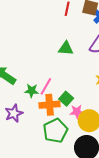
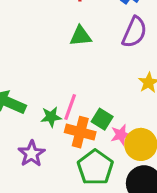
green triangle: (66, 48) -> (81, 36), moved
orange cross: (50, 105) -> (80, 132), turned 30

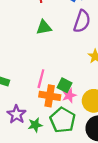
green star: (51, 117) -> (35, 125), moved
pink star: (121, 135) -> (69, 95), moved

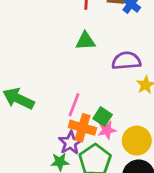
purple semicircle: (82, 21) -> (126, 61), moved, turned -120
purple star: (16, 114) -> (70, 143), moved

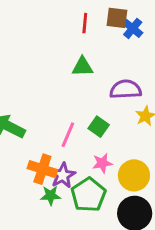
green square: (103, 117) -> (99, 127), moved
orange cross: (82, 128) -> (42, 169), moved

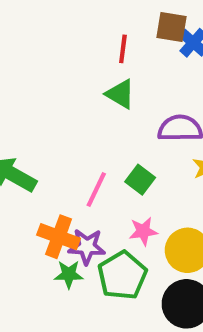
red line: (85, 23) -> (123, 49), moved
green triangle: (82, 67) -> (120, 94), turned 30
purple star: (63, 175) -> (87, 247), turned 30

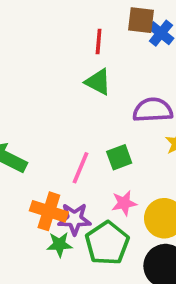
green square: (140, 180) -> (119, 157), turned 35

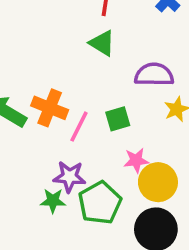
pink star: (124, 203) -> (136, 160), moved
orange cross: (49, 211) -> (50, 108), moved

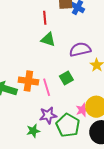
pink line: (79, 127) -> (47, 87), turned -30
pink star: (136, 160) -> (83, 110), moved
green star: (53, 201) -> (33, 131), moved

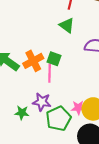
green square: (66, 78) -> (54, 59), moved, turned 32
orange cross: (28, 81) -> (33, 61), turned 36

